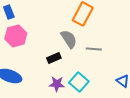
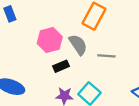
pink hexagon: (16, 36) -> (50, 40), moved

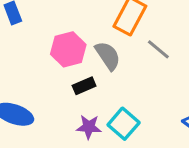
gray line: (106, 56) -> (158, 49), moved, turned 36

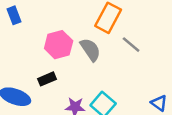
black rectangle: (84, 86) -> (47, 79), moved

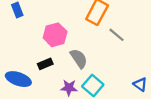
gray semicircle: (90, 50) -> (79, 59), moved

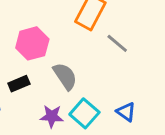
blue triangle: (140, 84) -> (126, 112), moved

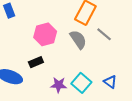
gray semicircle: (65, 76) -> (78, 39), moved

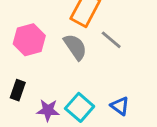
black rectangle: (36, 62) -> (18, 90), moved, turned -48

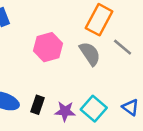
black rectangle: (18, 90) -> (38, 105), moved

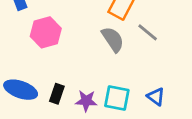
pink hexagon: (48, 47) -> (46, 32), moved
cyan square: (94, 109) -> (117, 98), turned -30

